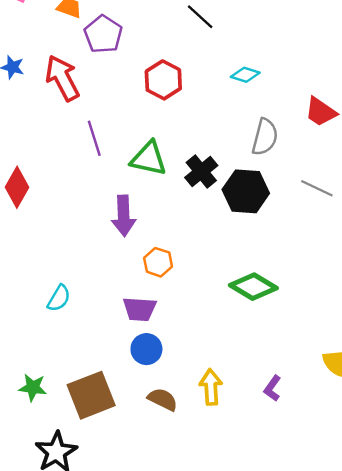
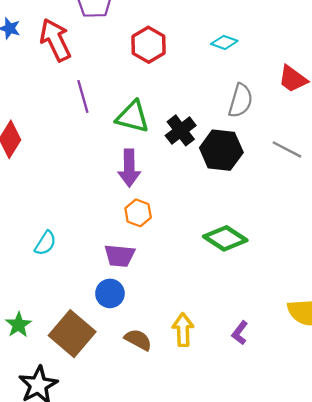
purple arrow: (124, 216) -> (129, 168), moved
blue circle: (146, 349) -> (110, 293), moved
green star: (33, 388) -> (18, 325), turned 30
brown square: (91, 395) -> (72, 334), turned -30

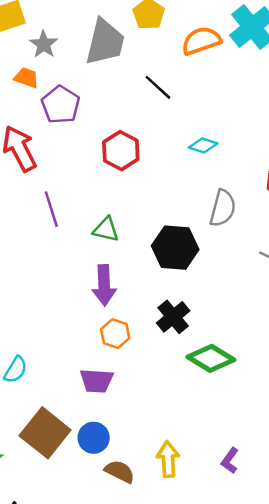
green triangle: (133, 117) -> (106, 230), size x0.7
black cross: (181, 130) -> (173, 317), moved
black hexagon: (221, 150) -> (175, 248), moved
blue circle: (110, 293) -> (94, 438), moved
brown square: (72, 334) -> (45, 433), moved

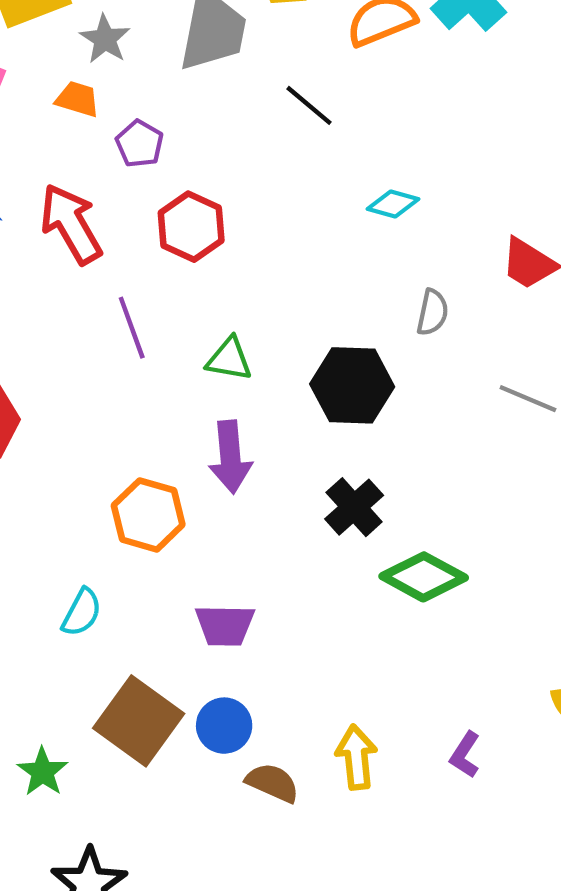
purple pentagon: (61, 105) -> (140, 144), size x0.7
red hexagon: (121, 151) -> (191, 227), moved
gray semicircle: (223, 208) -> (432, 312), size x0.7
orange hexagon: (115, 334) -> (148, 515), moved, size x1.4

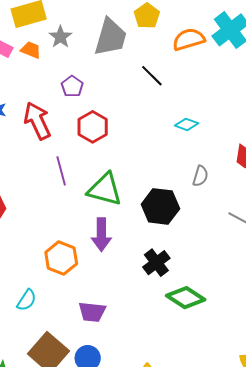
orange trapezoid: (77, 99) -> (31, 50), moved
green triangle: (229, 359) -> (105, 189), size x1.6

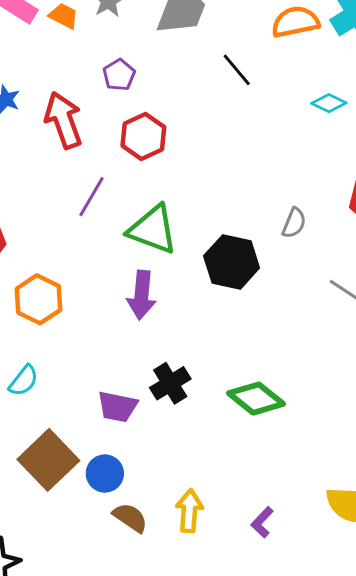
cyan diamond: (187, 124) -> (329, 103), moved
purple line: (61, 171) -> (91, 197), turned 40
orange hexagon: (61, 258) -> (39, 299), moved
black cross: (156, 263) -> (170, 383), moved

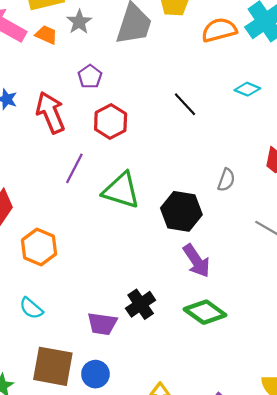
black line: (237, 70) -> (185, 104), moved
purple arrow: (142, 295) -> (196, 261), moved, turned -36
cyan semicircle: (24, 381) -> (31, 308), turned 95
brown square: (48, 460) -> (53, 366), turned -33

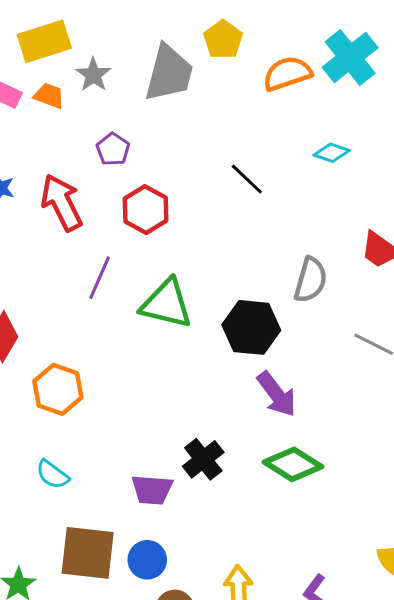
gray semicircle: (226, 180) -> (311, 280), size x1.4

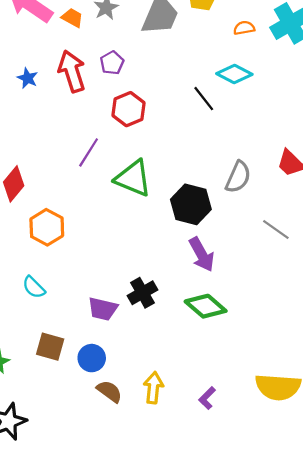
orange semicircle: (287, 73) -> (244, 28), size x0.6
cyan diamond: (332, 153) -> (234, 74), moved, size x1.4
red arrow: (62, 203) -> (72, 71), moved
brown square: (88, 553) -> (50, 347), size x0.7

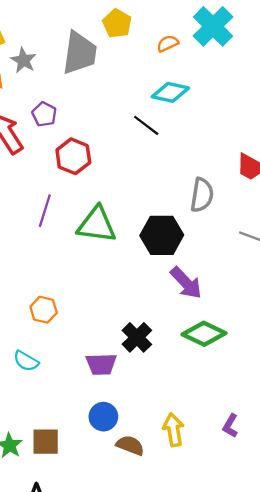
orange hexagon: (47, 227) -> (44, 310), moved, size x0.7
brown square: (50, 347) -> (46, 442), moved

